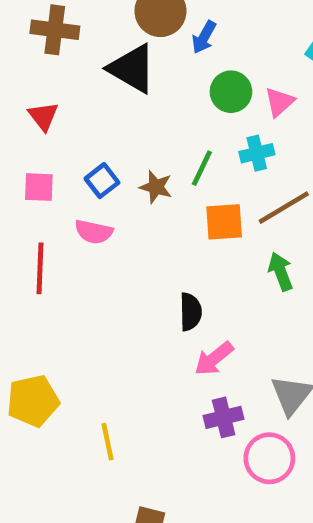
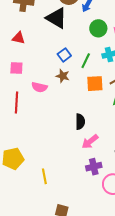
red triangle: (43, 116) -> (19, 38), turned -40
blue square: (102, 181) -> (64, 55), moved
brown star: (156, 187) -> (63, 76), moved

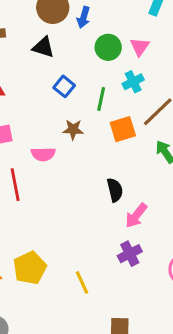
black triangle: (56, 18) -> (43, 47), size x0.7
blue square: (64, 55) -> (64, 86), moved
purple cross: (94, 167) -> (130, 254), moved

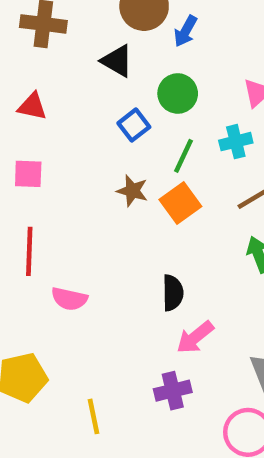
green circle: (108, 47) -> (178, 93), moved
orange square: (123, 129) -> (180, 203), moved, turned -32
pink semicircle: (43, 154) -> (69, 299), moved

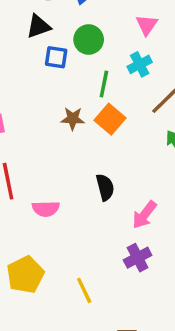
black triangle: (117, 61) -> (38, 26), turned -36
blue square: (134, 125) -> (56, 57), moved, turned -30
black semicircle: (173, 293) -> (105, 187), moved

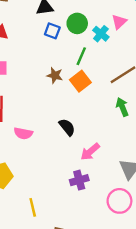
cyan cross: (140, 64) -> (101, 34), moved, turned -35
black semicircle: (105, 187) -> (67, 127), turned -36
yellow line: (84, 290) -> (33, 207), moved

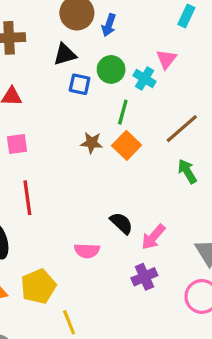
black semicircle: (67, 127) -> (121, 223), moved
pink semicircle: (23, 133) -> (87, 251), moved
yellow line: (33, 207) -> (69, 322), moved

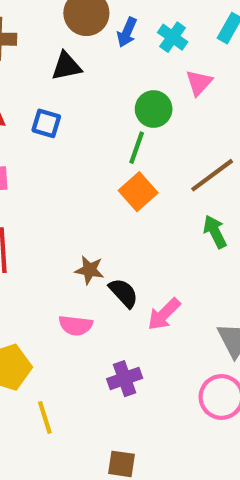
green circle: (111, 69) -> (154, 109), moved
cyan cross: (145, 78) -> (173, 37), moved
blue square: (80, 84) -> (46, 123), moved
brown star: (92, 143) -> (89, 270), moved
purple cross: (144, 277) -> (125, 379), moved

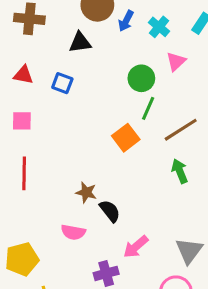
green line: (137, 148) -> (148, 108), moved
pink arrow: (164, 314) -> (136, 247), moved

